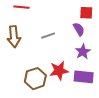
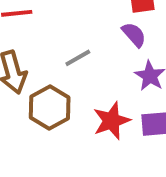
brown hexagon: (35, 79) -> (50, 108), moved

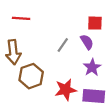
gray line: (78, 58) -> (63, 45), moved, turned -35

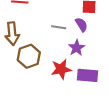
gray line: (63, 45) -> (59, 27), turned 64
purple star: (92, 67) -> (77, 48), moved

